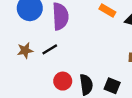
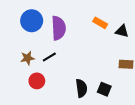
red circle: (63, 81) -> (37, 81), moved

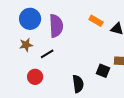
brown star: (27, 58) -> (26, 45), moved
black square: (104, 89) -> (103, 71), moved

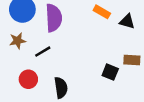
black semicircle: (78, 84) -> (61, 88), moved

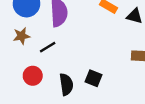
black square: (110, 72) -> (94, 78), moved

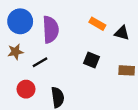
black square: (94, 78) -> (91, 60), moved

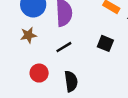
black line: (40, 62) -> (64, 47), moved

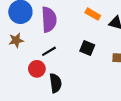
red circle: (39, 73) -> (37, 69), moved

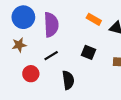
red circle: (37, 69) -> (31, 74), moved
black semicircle: (55, 83) -> (68, 80), moved

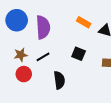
brown star: (19, 45) -> (21, 55), moved

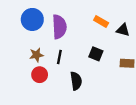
black line: (43, 57) -> (59, 57), turned -48

